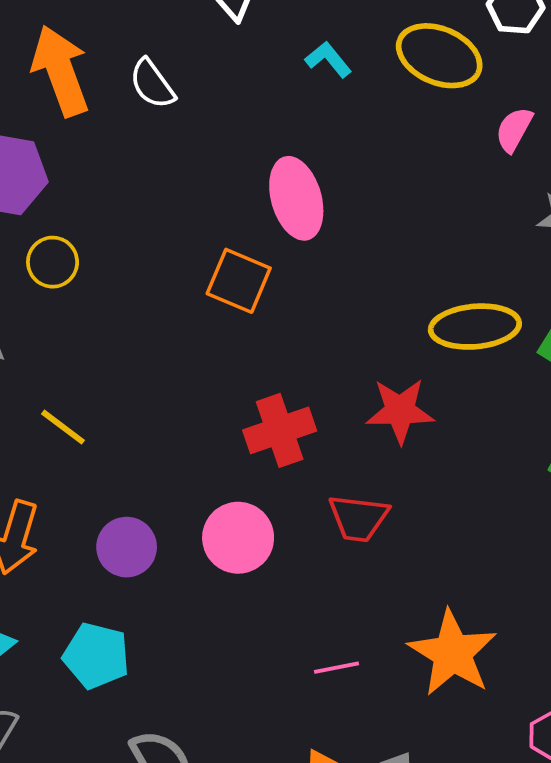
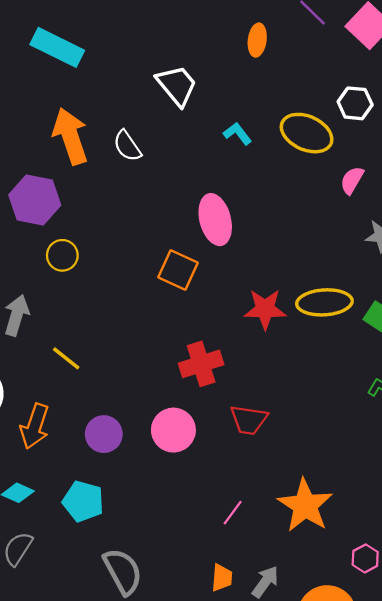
red star: (400, 411) -> (265, 309), moved
pink line: (337, 668) -> (233, 513), turned -44

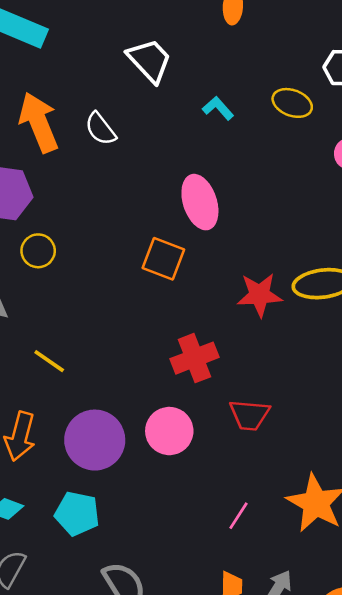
yellow ellipse: (307, 133) -> (292, 103), size x0.7
purple circle: (104, 434) -> (95, 440), size x1.5

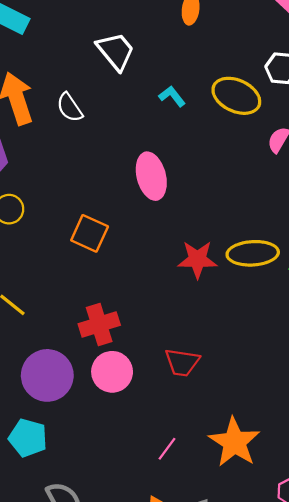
yellow ellipse: (292, 103) -> (236, 96), size x1.4
orange square: (163, 259) -> (90, 233), moved
red cross: (194, 358) -> (99, 325), moved

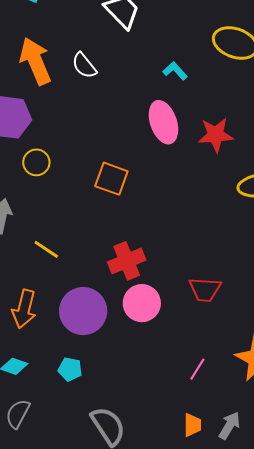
cyan L-shape: (172, 96) -> (175, 71), moved
red star: (198, 259) -> (216, 135), moved
cyan pentagon: (28, 438) -> (70, 369), size x0.7

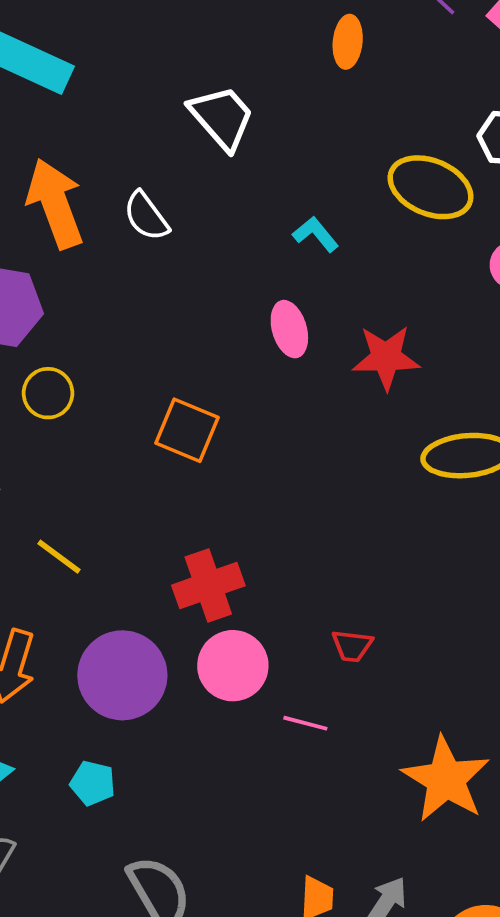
pink ellipse: (163, 122) -> (289, 329), size x0.7
red trapezoid: (205, 289) -> (352, 646), size x0.7
pink line: (197, 369) -> (305, 723), moved, turned 70

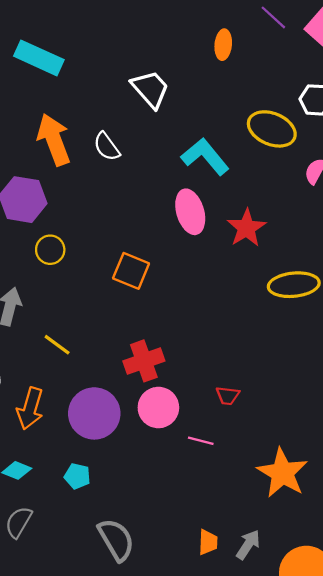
cyan L-shape: (316, 234) -> (205, 157), size x1.8
pink ellipse: (289, 329) -> (190, 212), size x1.4
red star: (386, 357) -> (246, 228), turned -30

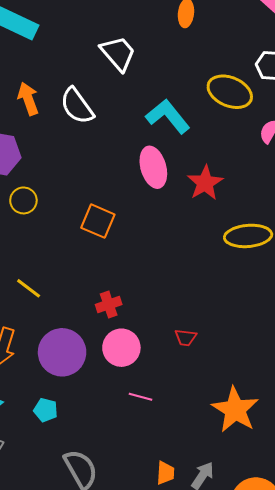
orange arrow: (54, 140) -> (28, 99), size x0.7
white semicircle: (107, 147) -> (77, 106), size x1.4
red cross: (144, 361) -> (109, 304), size x0.7
pink line: (201, 441) -> (141, 397), moved

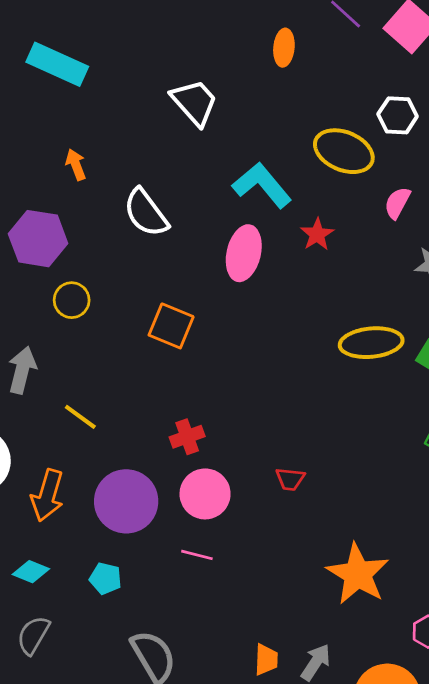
orange arrow: (28, 99) -> (76, 165), size x0.7
white semicircle: (77, 106) -> (146, 213), moved
pink ellipse: (153, 167) -> (244, 253), turned 30
red star: (205, 183) -> (317, 234), moved, size x0.7
pink line: (141, 397) -> (197, 555), moved

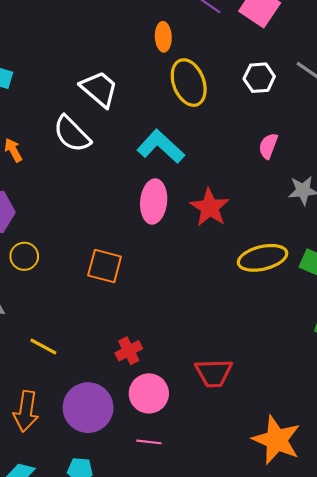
yellow ellipse: (344, 151) -> (189, 83), moved, turned 54
white semicircle: (146, 213) -> (72, 134), moved
red star: (317, 234) -> (210, 207), moved, size x1.5
red trapezoid: (290, 479) -> (214, 373), size x1.6

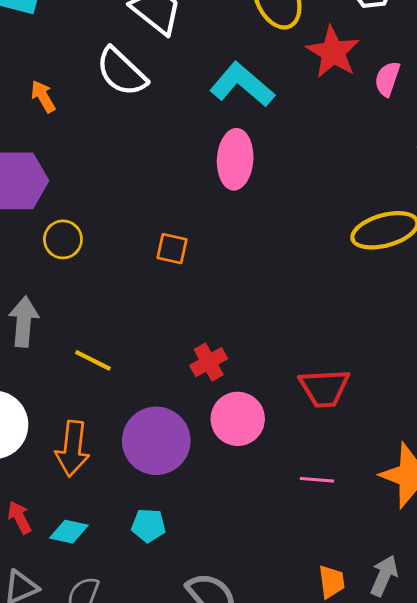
red star: (210, 207) -> (333, 52), moved
orange square: (105, 266) -> (172, 249), size x0.7
pink line: (149, 442) -> (317, 480), moved

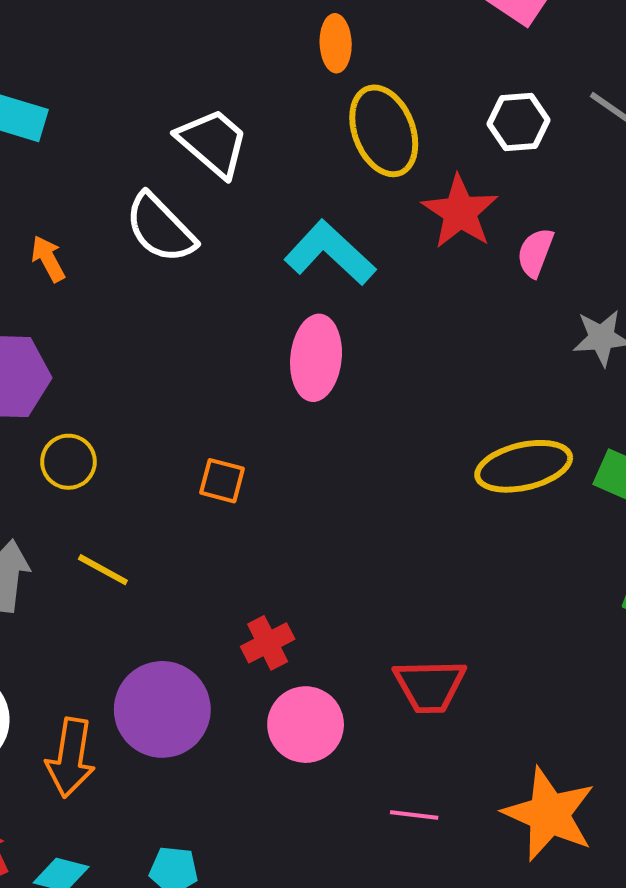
yellow line: (93, 360) -> (103, 570), moved
purple circle: (156, 441) -> (162, 709), moved

